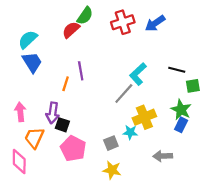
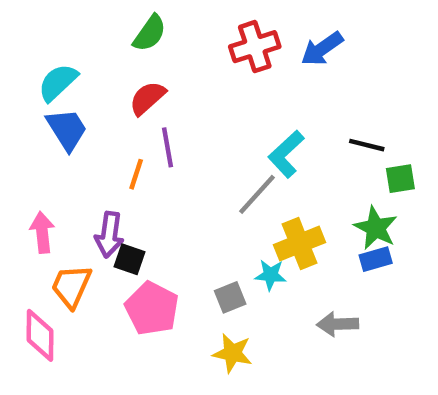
green semicircle: (85, 16) -> (150, 33), moved
red semicircle: (71, 30) -> (147, 98), moved
blue rectangle: (181, 125) -> (376, 259), turned 48

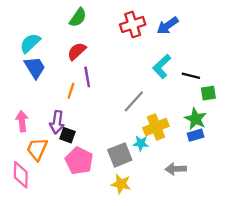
cyan L-shape: (286, 154) -> (162, 66), moved
gray square: (230, 297) -> (120, 155), size x1.5

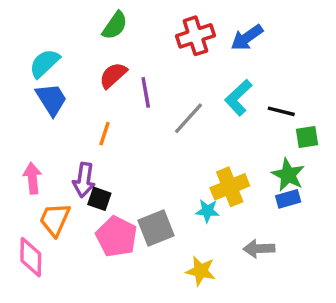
purple line: (87, 77) -> (146, 92), moved
gray line: (134, 101) -> (189, 118), moved
gray square: (120, 155) -> (156, 228), moved
yellow star: (121, 184) -> (201, 271), moved

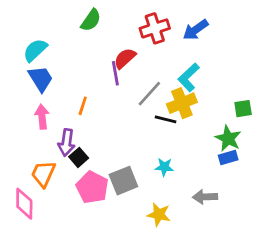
red semicircle: (113, 75) -> (125, 58), moved
black line: (281, 111) -> (166, 119), moved
pink arrow: (32, 178) -> (42, 117), moved
yellow cross: (230, 187) -> (182, 103), moved
black square: (99, 199) -> (79, 157), turned 30

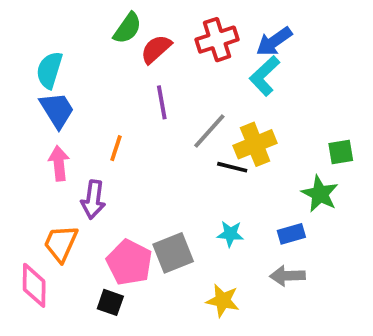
cyan semicircle: (35, 50) -> (49, 70), turned -30
red semicircle: (125, 58) -> (156, 49), moved
cyan L-shape: (189, 77) -> (265, 76), moved
black square: (79, 157) -> (110, 302), moved, turned -30
blue rectangle: (228, 157) -> (291, 234), moved

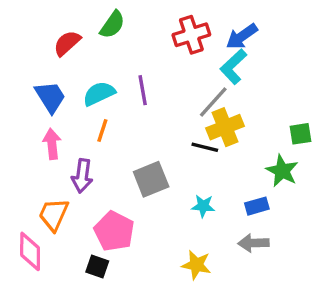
red semicircle: (156, 49) -> (67, 43), moved
cyan semicircle: (49, 70) -> (99, 94), moved, turned 48
gray line: (209, 131) -> (213, 102), moved
gray square: (173, 253) -> (151, 179), moved

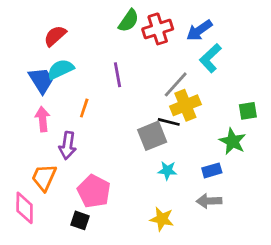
green semicircle: (112, 25) -> (129, 21), moved
cyan L-shape: (233, 67) -> (210, 58), moved
cyan semicircle: (99, 94) -> (61, 69), moved
gray square: (151, 179) -> (152, 136), moved

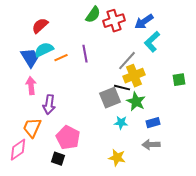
orange line: (84, 108) -> (61, 58), moved, turned 48
green star: (233, 141) -> (136, 102), moved
pink diamond: (25, 208) -> (18, 150), turned 55

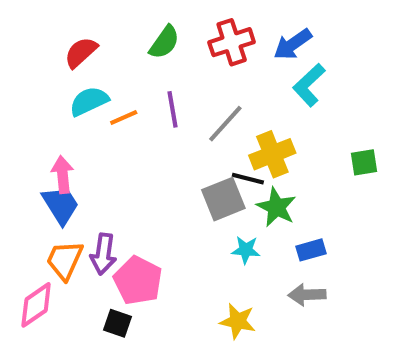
green semicircle: (93, 15) -> (164, 42), moved
blue trapezoid: (30, 58) -> (61, 205), moved
gray line: (127, 61) -> (225, 124), moved
purple arrow: (49, 105) -> (103, 254), moved

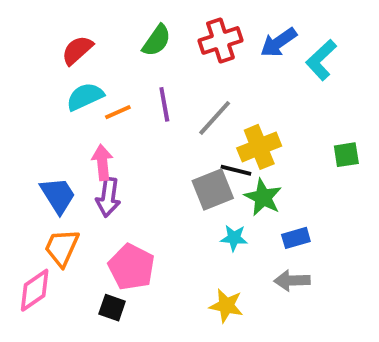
cyan L-shape: (309, 85) -> (321, 60), moved
pink arrow: (63, 175) -> (102, 162), moved
purple arrow: (103, 254) -> (108, 197), moved

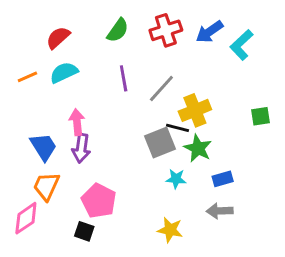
orange line: (118, 112) -> (27, 77), moved

